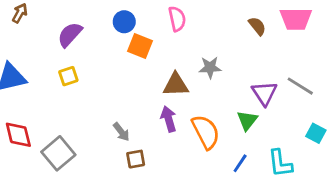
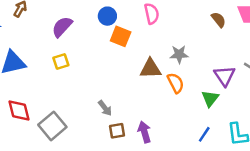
purple arrow: (169, 119) -> (144, 132), moved
orange semicircle: (206, 132) -> (176, 83), moved, size x0.7

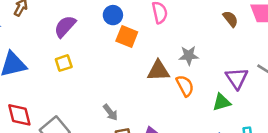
green triangle: (210, 98) -> (222, 102), turned 36

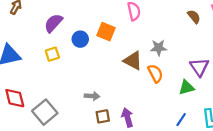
blue circle: (113, 15) -> (80, 39), moved
brown triangle: (158, 71) -> (133, 61), turned 30
gray arrow: (110, 112) -> (92, 96), turned -48

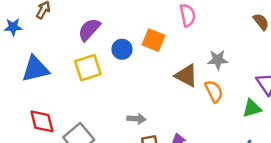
yellow square: (52, 54) -> (88, 68), size x1.5

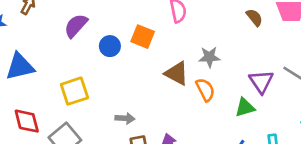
yellow square: (88, 68) -> (74, 91), moved

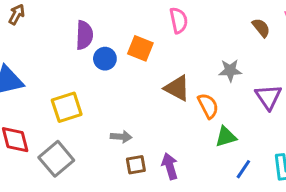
purple semicircle: (76, 26) -> (84, 35), moved, turned 140
gray star: (209, 57) -> (230, 70), moved
green triangle: (245, 107) -> (226, 137), moved

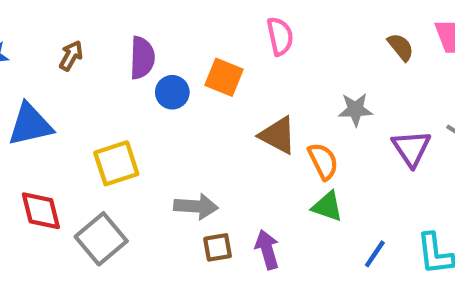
brown arrow: (17, 14) -> (71, 56), moved
gray arrow: (121, 137) -> (196, 206), size x1.4
green triangle: (226, 137) -> (327, 206), moved, turned 35

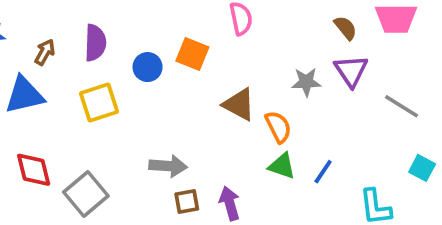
brown arrow: (71, 56) -> (45, 52), moved
purple semicircle: (142, 58) -> (95, 43), moved
purple triangle: (411, 148) -> (351, 71), moved
yellow square: (116, 163) -> (99, 103), moved
blue line: (375, 254) -> (323, 172), moved

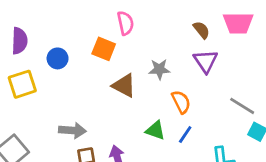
orange square: (192, 54) -> (104, 49), moved
gray star: (306, 82) -> (159, 69), moved
gray line: (402, 106) -> (242, 106), moved
orange semicircle: (278, 127) -> (181, 102), moved

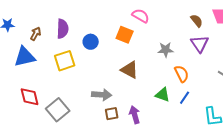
pink semicircle: (125, 23) -> (141, 16), turned -48
brown triangle: (124, 86) -> (130, 70), moved

